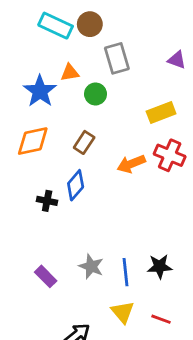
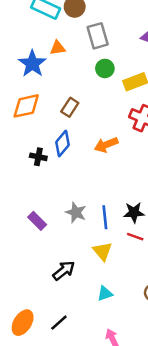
green circle: (96, 94) -> (105, 68), moved
orange arrow: (131, 164) -> (106, 145), moved
red line: (161, 319) -> (135, 237), moved

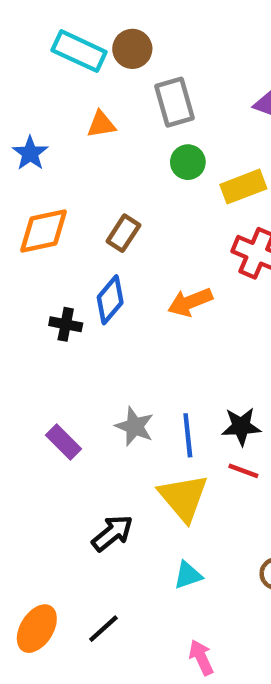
blue star: (32, 64) -> (30, 153), moved, size x0.7
yellow triangle: (102, 251) -> (183, 498), size x1.4

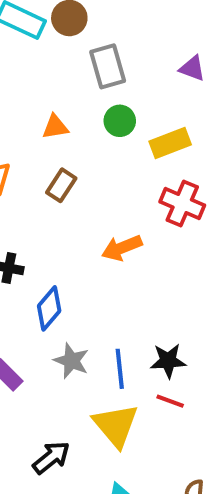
orange triangle: (101, 124) -> (55, 127), moved
blue diamond: (110, 300) -> (49, 308), moved

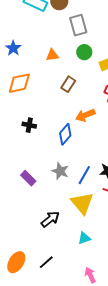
brown rectangle: (61, 185) -> (68, 84), moved
blue diamond: (49, 308) -> (65, 134), moved
blue line: (120, 369) -> (84, 175), turned 36

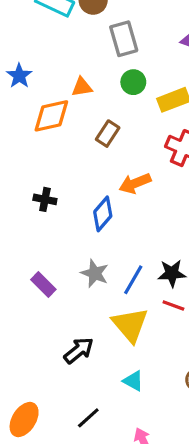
orange diamond: (19, 83) -> (51, 116), moved
cyan triangle: (84, 238) -> (133, 381), turned 48
black line: (46, 262) -> (88, 418), moved

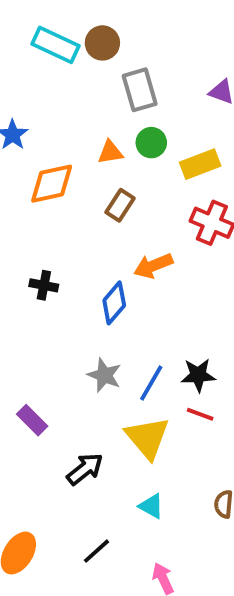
orange triangle: (82, 87) -> (110, 152), moved
purple rectangle: (43, 285) -> (32, 420), moved

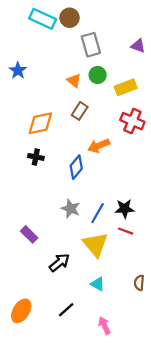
orange triangle: (110, 152) -> (74, 81), turned 48
orange diamond: (52, 184) -> (40, 123), moved

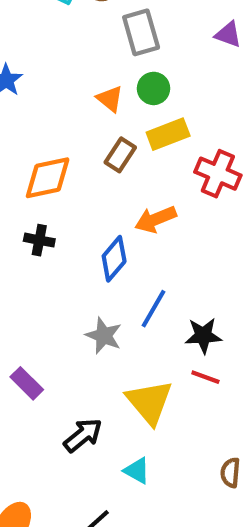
yellow rectangle: (126, 87) -> (168, 134), moved
blue line: (98, 213) -> (154, 309), moved
cyan triangle: (98, 284) -> (137, 471), moved

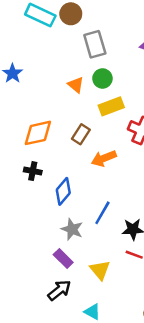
brown rectangle: (120, 155) -> (81, 134), moved
blue diamond: (114, 259) -> (63, 191), moved
purple rectangle: (27, 383) -> (63, 258), moved
yellow triangle: (149, 402) -> (100, 270), size x0.7

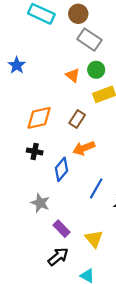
brown circle: (71, 14) -> (78, 14), moved
gray rectangle: (95, 44) -> (89, 40), turned -40
orange arrow: (104, 158) -> (84, 148), moved
gray star: (72, 229) -> (40, 203), moved

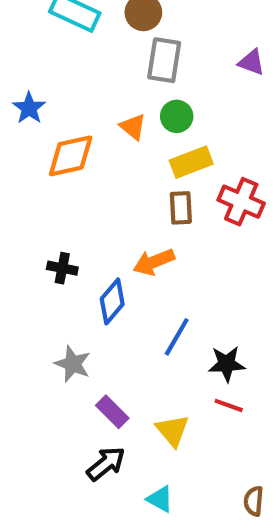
gray rectangle: (89, 40) -> (164, 60), turned 65
orange diamond: (39, 118) -> (71, 156), moved
brown rectangle: (77, 119) -> (181, 208), moved, turned -36

